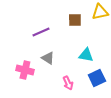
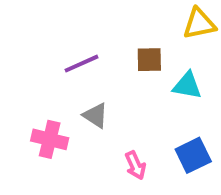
brown square: (75, 20) -> (149, 60), moved
cyan triangle: (86, 55) -> (187, 86), moved

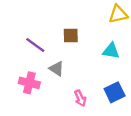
brown square: (149, 60) -> (71, 36), moved
purple line: (82, 64) -> (35, 45), moved, turned 60

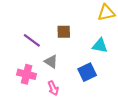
blue square: (115, 92) -> (87, 72), moved
pink arrow: (80, 98) -> (53, 88), moved

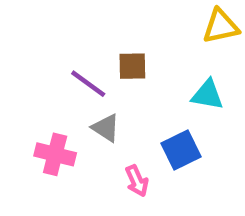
purple line: (32, 40) -> (88, 84), moved
pink arrow: (53, 88) -> (137, 181), moved

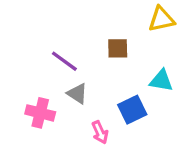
brown square: (132, 66) -> (118, 48), moved
cyan triangle: (207, 95) -> (161, 81), moved

